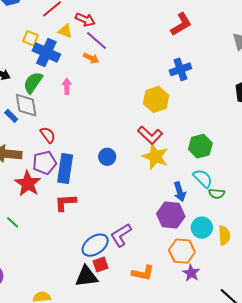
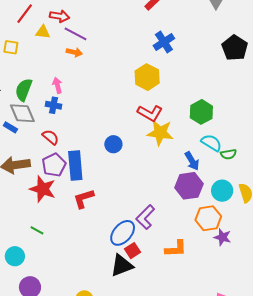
blue cross: (46, 53) -> (53, 105), moved, size x0.6

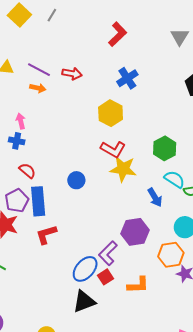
red arrow: (59, 16) -> (72, 74), moved
red semicircle: (50, 137) -> (27, 171), moved
purple hexagon: (189, 186) -> (135, 232), moved
red square: (132, 251) -> (106, 277), moved

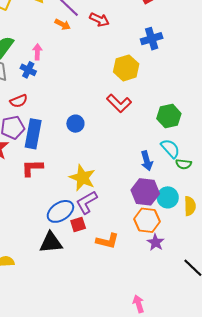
yellow star: (123, 169) -> (82, 178), moved
red semicircle: (27, 171) -> (19, 101), moved, turned 102
purple hexagon: (135, 232) -> (145, 192), moved

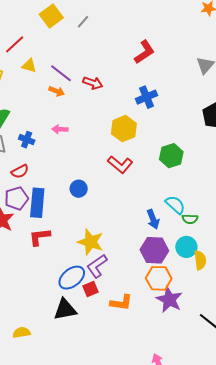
pink arrow: (37, 52) -> (60, 129), moved, turned -84
green hexagon: (169, 116) -> (171, 156), moved
cyan circle: (168, 197) -> (186, 247), moved
purple star: (156, 242) -> (169, 300), size x1.5

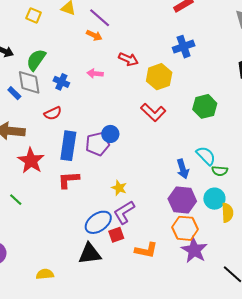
red arrow: (93, 83) -> (128, 59), moved
purple pentagon: (16, 198) -> (97, 144), moved
yellow star: (90, 242) -> (119, 188), size x0.6

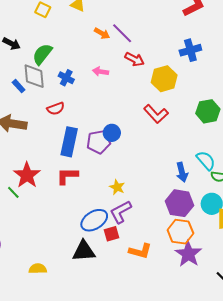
purple line: (100, 18) -> (122, 33), moved
red star: (31, 161) -> (27, 175), moved

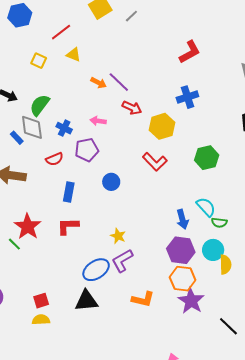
blue rectangle: (69, 142) -> (69, 192), size x0.7
purple pentagon: (98, 142) -> (87, 150), moved
red square: (111, 234) -> (41, 301), moved

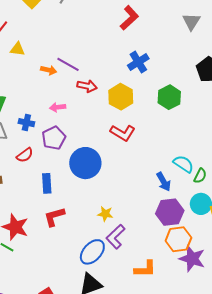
green hexagon: (207, 158) -> (169, 97), moved
blue circle: (111, 182) -> (85, 163), size x1.8
green semicircle: (219, 223) -> (200, 176), turned -56

